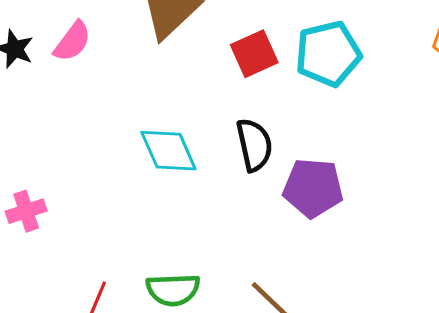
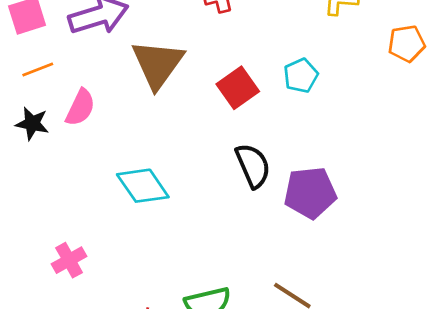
cyan pentagon: (328, 54) -> (301, 76), size x0.6
cyan diamond: (168, 151) -> (143, 186), moved

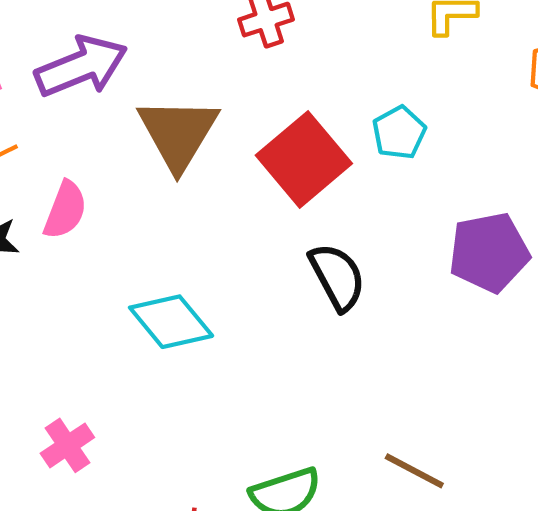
red square: (238, 88) -> (304, 159), size x1.4
purple pentagon: (310, 193) -> (489, 252), moved

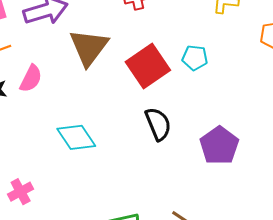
cyan pentagon: (399, 133) -> (195, 58), turned 30
purple pentagon: (489, 252) -> (219, 146), moved, turned -30

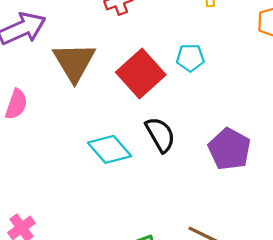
cyan diamond: (76, 137) -> (110, 149), moved

